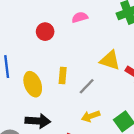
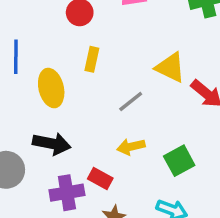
yellow rectangle: (63, 76) -> (92, 59), moved

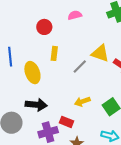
gray line: (131, 101) -> (80, 66), moved

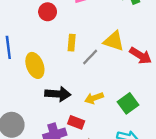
yellow rectangle: (54, 53) -> (72, 43), moved
black arrow: (36, 105) -> (58, 94), moved

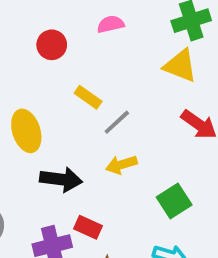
yellow triangle: (114, 41) -> (180, 66), moved
yellow rectangle: (72, 43) -> (88, 97), turned -63
yellow arrow: (94, 98) -> (121, 165), moved

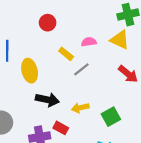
pink semicircle: (111, 24) -> (89, 42), moved
yellow arrow: (121, 165) -> (80, 108), moved

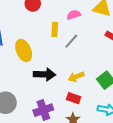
yellow rectangle: (66, 54) -> (55, 29), turned 64
red rectangle: (61, 128) -> (74, 98), moved

